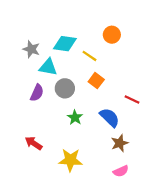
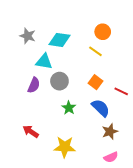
gray star: (31, 49) -> (28, 36), moved
yellow line: (89, 56) -> (95, 51), moved
orange square: (96, 81) -> (95, 82), moved

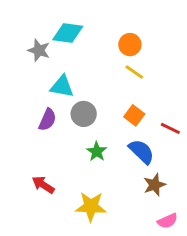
orange circle: (103, 32) -> (130, 45), moved
cyan diamond: (59, 40) -> (68, 33), moved
pink semicircle: (111, 157) -> (167, 221), moved

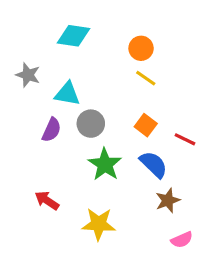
gray star: (39, 50) -> (28, 75), moved
green star: (97, 152) -> (105, 164), size x1.5

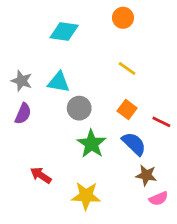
orange circle: (141, 48) -> (123, 18), moved
gray star: (28, 75) -> (22, 81), moved
purple semicircle: (52, 130) -> (23, 114), moved
brown star: (168, 200) -> (146, 175), turned 30
pink semicircle: (182, 240) -> (159, 199), moved

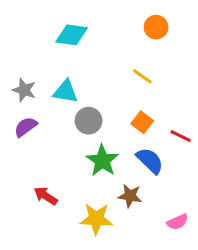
orange circle: (123, 18) -> (156, 27), moved
purple semicircle: (23, 114) -> (26, 127), turned -150
brown star: (146, 175) -> (130, 196), moved

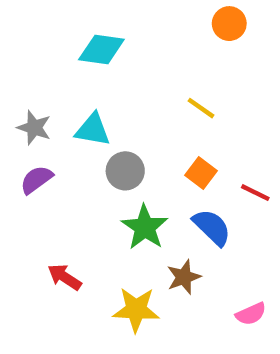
orange circle: (156, 27) -> (229, 24), moved
brown star: (130, 196) -> (184, 277), turned -30

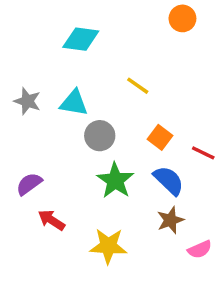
yellow line: (201, 108) -> (138, 86), moved
purple semicircle: (36, 180) -> (29, 184), moved
brown star: (184, 277) -> (170, 220), moved

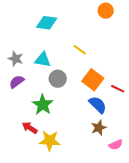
orange square: (160, 137) -> (93, 80), size x1.5
green star: (115, 180) -> (43, 105), moved
purple semicircle: (29, 184) -> (17, 82), moved
yellow star: (108, 246) -> (50, 141), moved

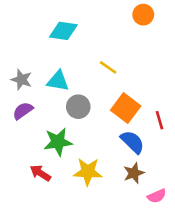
red line: (118, 89) -> (160, 120), turned 48
green star: (43, 105) -> (58, 142), turned 30
yellow star: (50, 141) -> (88, 172), moved

